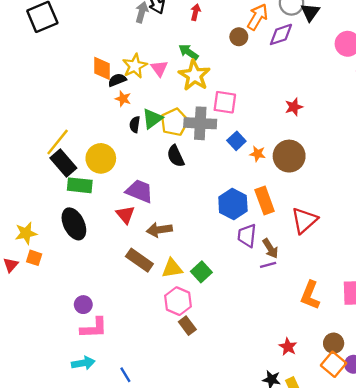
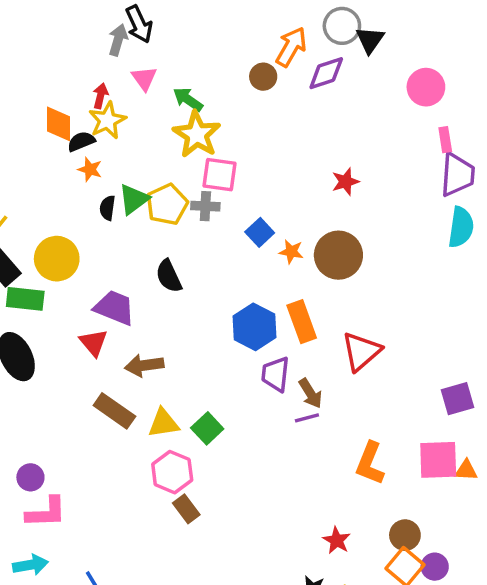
red arrow: (196, 12) -> (100, 96), moved
pink triangle: (159, 68) -> (144, 78), moved
pink square: (225, 102) -> (219, 175), moved
gray cross: (200, 123) -> (205, 206), size x0.6
black semicircle: (176, 156) -> (169, 276), moved

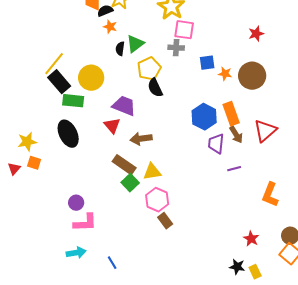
yellow pentagon: (167, 204) -> (149, 69), moved
blue square: (260, 232) -> (207, 63), turned 35
brown arrow: (310, 393) -> (236, 135), moved
green square: (207, 428) -> (130, 183), moved

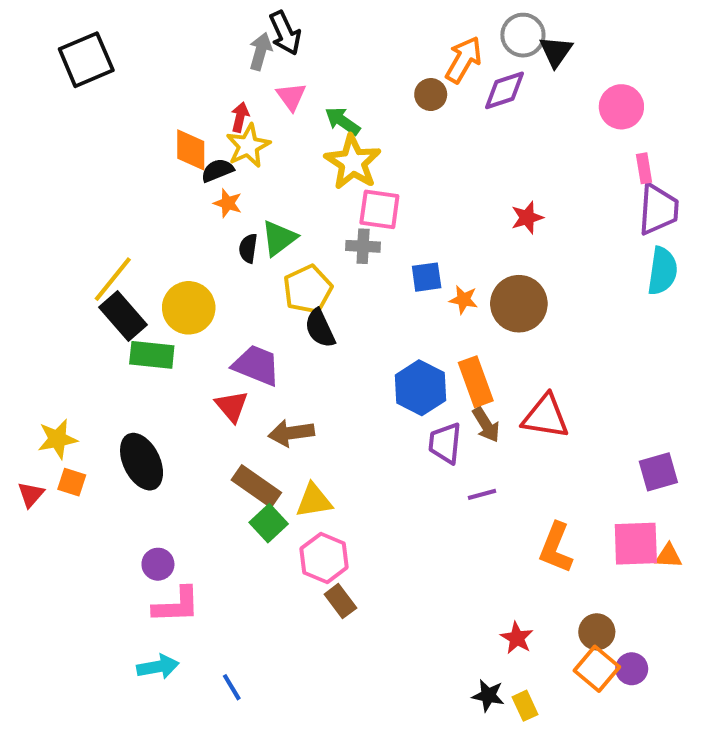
red triangle: (265, 131) -> (546, 416), turned 50
black ellipse: (68, 134) -> (142, 462), moved

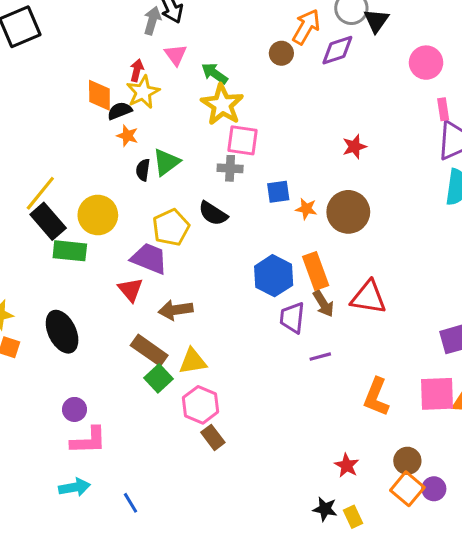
yellow pentagon: (308, 289) -> (171, 227), moved
black semicircle: (320, 328) -> (213, 213), moved, turned -32

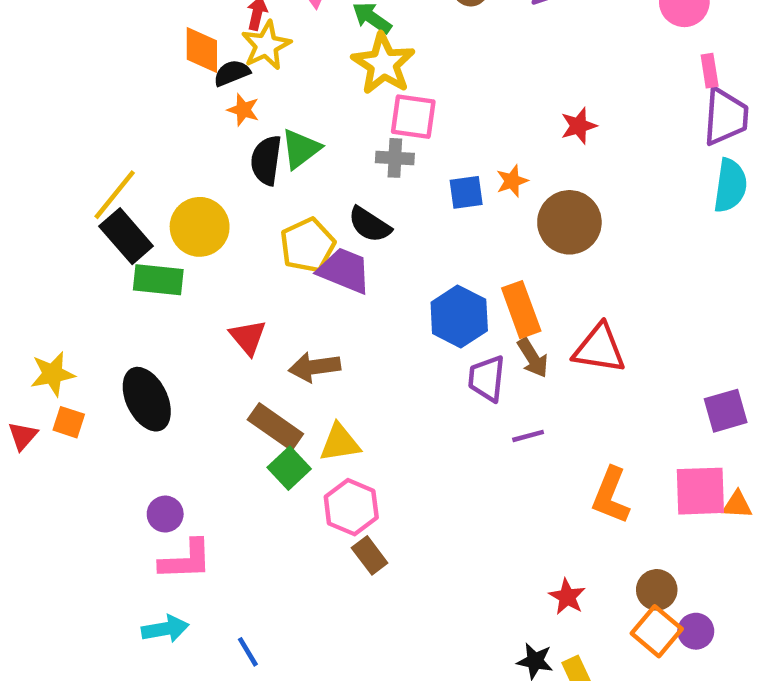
black semicircle: (143, 170) -> (266, 160), size x1.5
orange star: (306, 209) -> (512, 181), moved, turned -30
purple trapezoid: (149, 259) -> (344, 271), moved

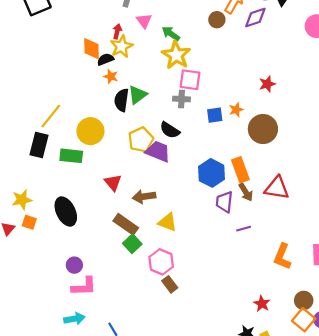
black rectangle: (126, 236) -> (39, 145), moved, turned 55
yellow triangle: (340, 443) -> (168, 222), moved, turned 30

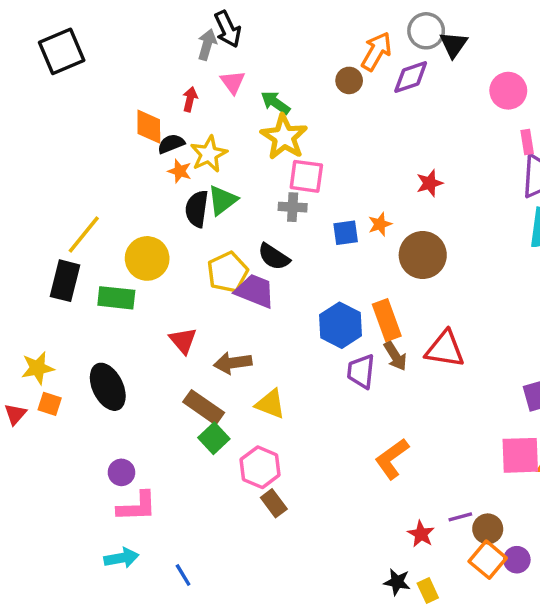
yellow star: (122, 46) -> (209, 154), moved
purple line: (244, 229) -> (460, 517), moved
orange L-shape: (282, 257) -> (392, 459), moved, turned 32

